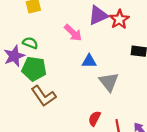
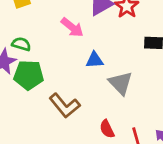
brown L-shape: (43, 96) -> (65, 106), moved
red semicircle: (94, 118) -> (107, 129), turned -48

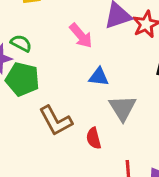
red semicircle: (107, 129) -> (94, 138), moved

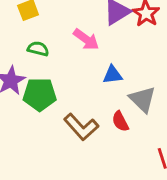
green semicircle: (21, 43) -> (38, 49), moved
red semicircle: (94, 138) -> (120, 121), moved

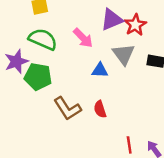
green semicircle: (38, 49) -> (43, 39), size x1.6
gray triangle: (143, 99) -> (123, 54), moved

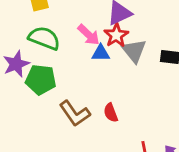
red star: (135, 25) -> (116, 35), moved
blue triangle: (100, 70) -> (101, 53), moved

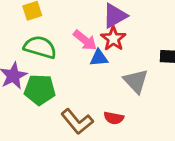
gray triangle: (134, 51) -> (136, 81), moved
red semicircle: (111, 113) -> (114, 118), turned -54

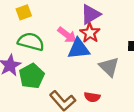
blue triangle: (99, 58) -> (79, 49), size x1.5
green pentagon: (40, 90) -> (32, 76), turned -30

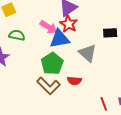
green semicircle: (31, 42) -> (17, 35), size x0.7
green pentagon: (32, 76) -> (52, 64), moved

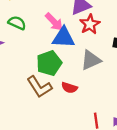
red star: (69, 24) -> (90, 24), moved
gray triangle: (88, 53) -> (91, 60), turned 42

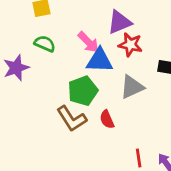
red star: (90, 24) -> (130, 45), turned -30
red semicircle: (69, 88) -> (107, 119), turned 49

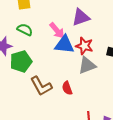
red star: (130, 45) -> (84, 46), moved
green pentagon: (83, 91) -> (21, 61), moved

